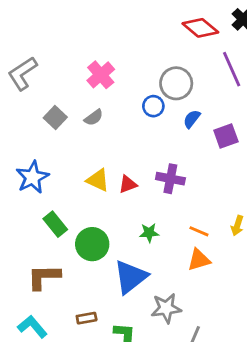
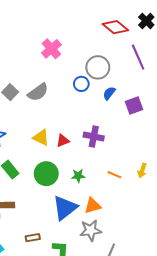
pink cross: (101, 75) -> (51, 49), moved
gray semicircle: (94, 118) -> (38, 92), size x1.5
green circle: (92, 244) -> (46, 174), moved
orange triangle: (199, 260) -> (93, 206), moved

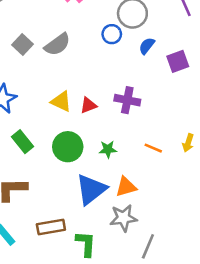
brown rectangle: (33, 238) -> (51, 227), size x1.5

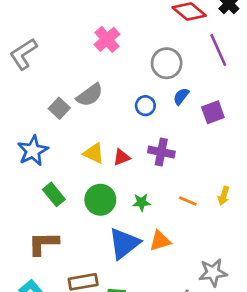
blue circle: (112, 34) -> (145, 106), moved
gray square: (22, 44) -> (59, 108), moved
gray star: (123, 218) -> (213, 273), moved

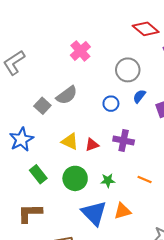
blue triangle: (124, 243) -> (94, 213), turned -36

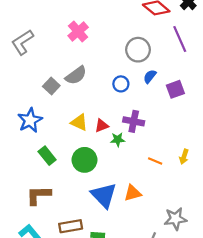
pink cross: (80, 51) -> (78, 32), moved
green star: (108, 180) -> (118, 140), moved

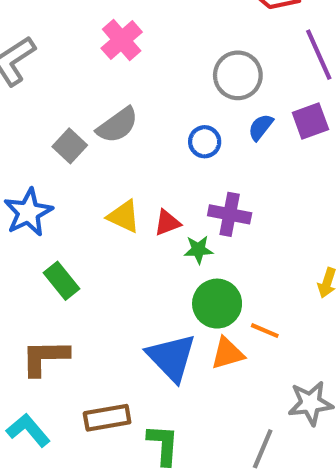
purple square: (175, 89) -> (310, 121), moved
green circle: (85, 160) -> (217, 304), moved
orange line: (155, 161) -> (265, 331), moved

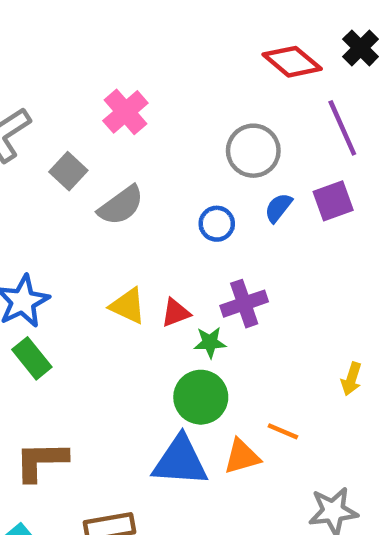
gray square: (70, 146) -> (68, 171), moved
purple cross: (230, 214) -> (244, 304), turned -30
green rectangle: (61, 281) -> (32, 358), moved
green circle: (217, 304) -> (201, 397), moved
blue triangle: (171, 358) -> (180, 461), turned -42

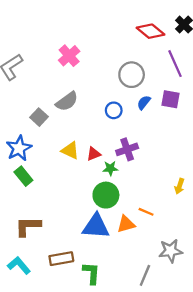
gray square: (68, 171) -> (39, 117), moved
purple square: (333, 201) -> (171, 99), turned 30

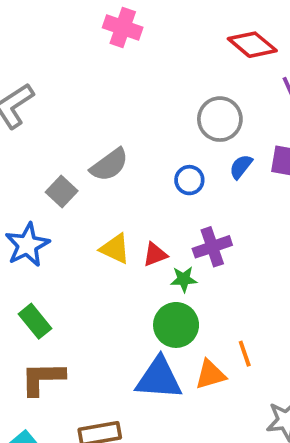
pink cross: (69, 56) -> (123, 28), moved, turned -30
green rectangle: (23, 176) -> (35, 321), moved
orange line: (146, 212) -> (245, 354), turned 48

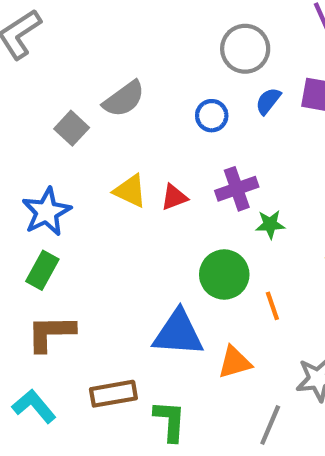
blue star: (27, 245) -> (47, 212), moved
green star: (184, 279) -> (270, 224), moved
green rectangle: (35, 321) -> (42, 270), turned 68
green circle: (176, 325) -> (224, 275), moved
orange triangle: (210, 375) -> (235, 362), moved

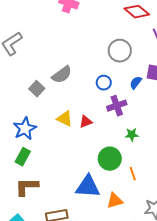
blue semicircle: (268, 101) -> (136, 83), moved
purple cross: (237, 189) -> (117, 106), moved

